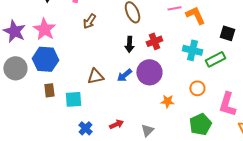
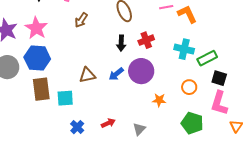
black square: (227, 33) -> (219, 78), moved
brown rectangle: (49, 90) -> (41, 89), size x1.6
green pentagon: (200, 124) -> (192, 123), turned -30

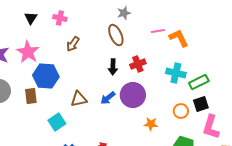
blue hexagon: (37, 58) -> (46, 76), moved
black square: (219, 78) -> (201, 104), moved, turned -35
brown rectangle: (41, 89) -> (31, 96), moved, size x0.7
cyan square: (65, 98) -> (57, 122), turned -30

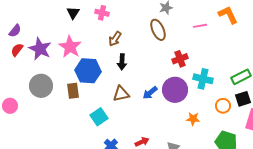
orange L-shape: (179, 38) -> (228, 15), moved
black arrow: (113, 67) -> (122, 62), moved
cyan cross: (176, 73) -> (203, 79), moved

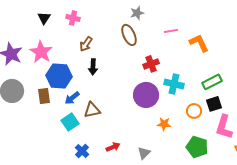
orange L-shape: (228, 15) -> (199, 43), moved
blue arrow: (150, 93) -> (72, 98), moved
brown triangle: (121, 94) -> (92, 110), moved

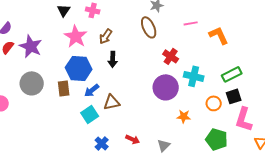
pink star: (41, 52) -> (76, 36), moved
red cross: (151, 64) -> (171, 56), turned -35
red arrow: (113, 147) -> (133, 139), turned 48

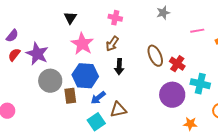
pink cross: (93, 10) -> (115, 18), moved
brown ellipse: (149, 27) -> (155, 56), moved
gray circle: (32, 83) -> (50, 81), moved

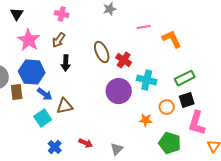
blue arrow: (98, 98) -> (45, 94), turned -105
orange star: (190, 124) -> (146, 120), moved

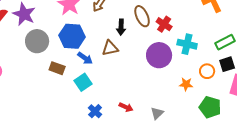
black arrow: (66, 63) -> (121, 27), moved
brown rectangle: (17, 92) -> (57, 68), moved, turned -63
brown triangle: (65, 106) -> (110, 48), moved

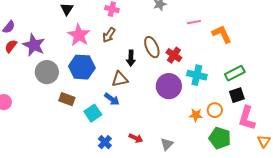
blue arrow: (85, 58) -> (112, 99), moved
orange circle: (207, 71) -> (215, 110), moved

